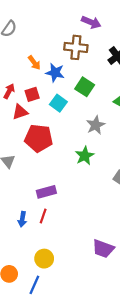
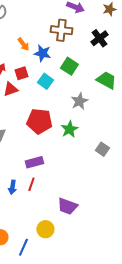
red pentagon: (39, 138) -> (39, 121), moved
purple trapezoid: (103, 249) -> (67, 206), moved
yellow circle: (44, 259) -> (45, 229), moved

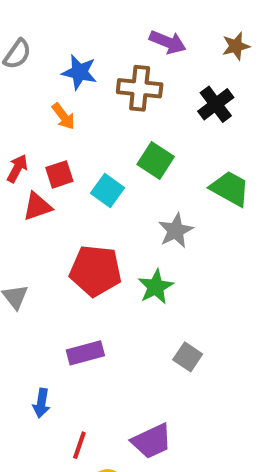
blue star: (42, 53) -> (79, 72), moved
gray square: (102, 149) -> (188, 357), moved
red line: (31, 184) -> (79, 445), moved
purple trapezoid: (67, 206) -> (152, 441), turned -45

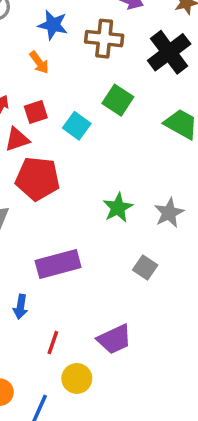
black cross: (216, 104) -> (169, 52), size x1.4
gray star: (176, 231) -> (169, 213), moved
red pentagon: (95, 271) -> (38, 179), moved
purple rectangle: (85, 353) -> (58, 264), size x1.4

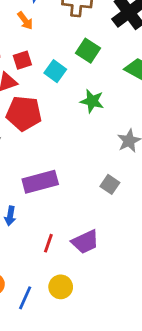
green star: (118, 208) -> (92, 101), moved, turned -30
red line: (53, 343) -> (48, 243), moved
yellow circle: (77, 378) -> (61, 287), moved

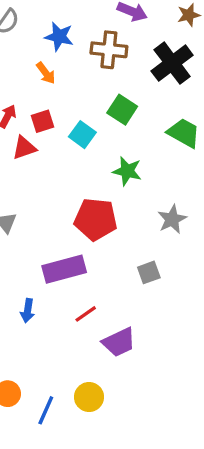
red pentagon: (24, 113) -> (96, 219), moved
gray square: (110, 184) -> (149, 272), turned 36
red line: (48, 243) -> (86, 314), moved, turned 36

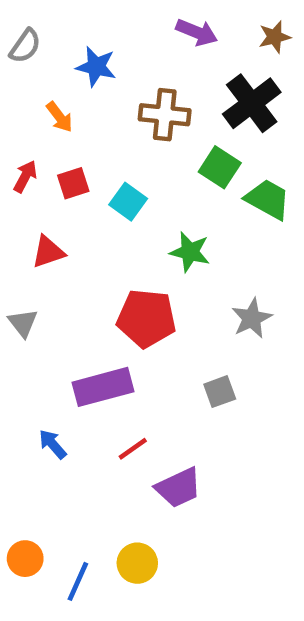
brown cross: (109, 50) -> (165, 115), moved
orange arrow: (46, 73) -> (59, 117), moved
green square: (122, 110) -> (220, 167), moved
red triangle: (24, 148) -> (48, 252), moved
blue arrow: (28, 311) -> (53, 444), turned 130

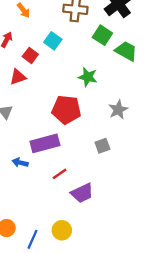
red square: (73, 183) -> (30, 55), moved, turned -35
cyan square: (128, 202) -> (53, 41), moved
blue arrow: (53, 444) -> (20, 163), moved, turned -35

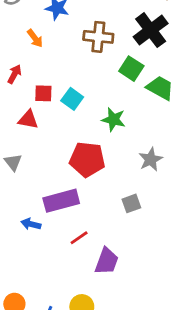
cyan square: (53, 41) -> (72, 99), moved
red square: (30, 55) -> (43, 93), turned -35
red triangle: (18, 77) -> (28, 119), turned 30
purple trapezoid: (82, 193) -> (107, 261), turned -45

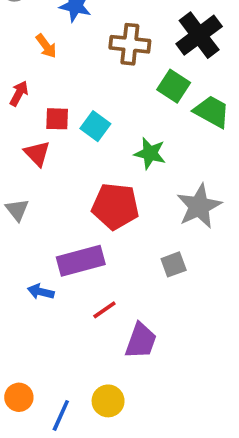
red triangle: (28, 119) -> (37, 153), turned 35
gray star: (151, 159) -> (199, 206), size x1.4

